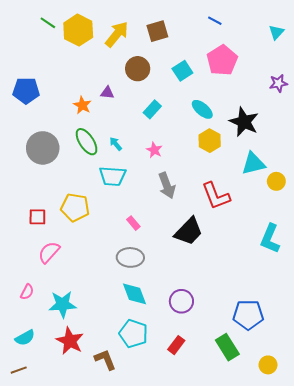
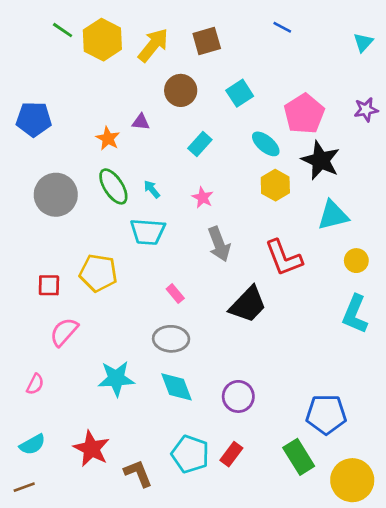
pink pentagon: (222, 60) -> (304, 114), moved
yellow circle: (276, 181) -> (356, 261), moved
cyan star: (63, 304) -> (116, 379), moved
cyan pentagon: (133, 334) -> (190, 454), moved
yellow circle: (268, 365) -> (352, 480), size x1.8

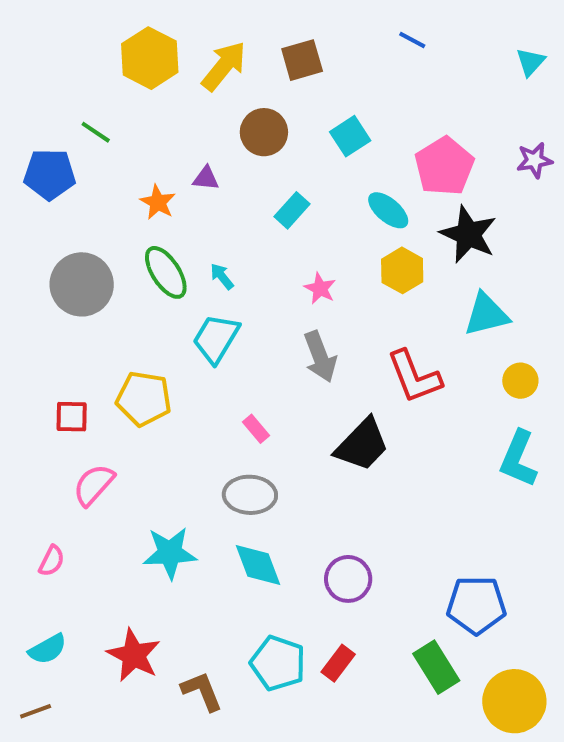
green line: (63, 30) -> (96, 132), moved
pink star: (203, 197) -> (320, 288), moved
cyan trapezoid: (148, 232) -> (216, 339), turned 117

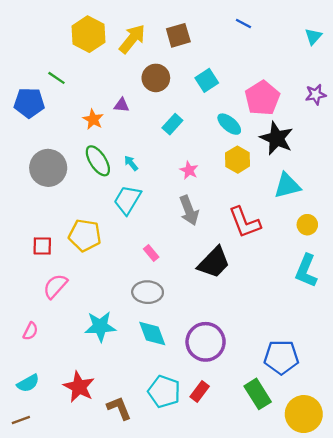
purple circle: (348, 579) -> (206, 342), size x1.4

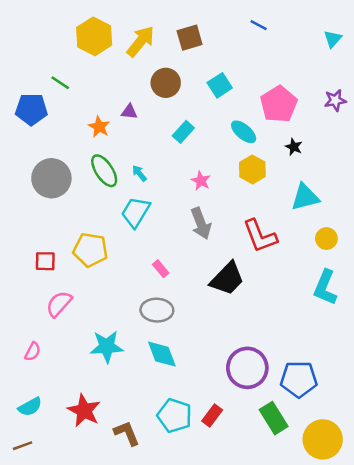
black star: (277, 138) -> (294, 147), size x0.5
purple circle: (206, 342) -> (247, 368), moved

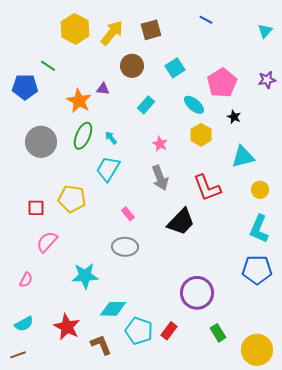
orange star: (99, 127) -> (79, 101), size x1.4
green ellipse: (104, 171) -> (83, 136), turned 56
cyan diamond: (162, 354) -> (113, 309), moved, turned -68
blue pentagon: (299, 379) -> (257, 270), moved
green rectangle: (274, 418) -> (218, 333), size x0.7

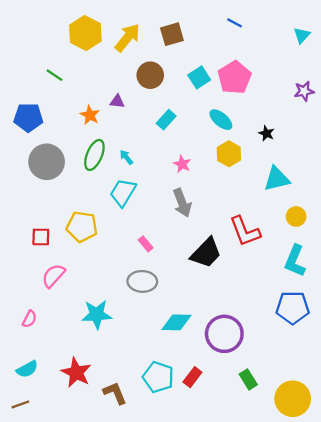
pink pentagon: (222, 83) -> (235, 77), moved
blue pentagon: (25, 87) -> (28, 117), moved
orange star: (79, 101) -> (90, 115), size x0.7
red L-shape: (207, 188) -> (245, 231), moved
cyan diamond: (113, 309) -> (176, 322), moved

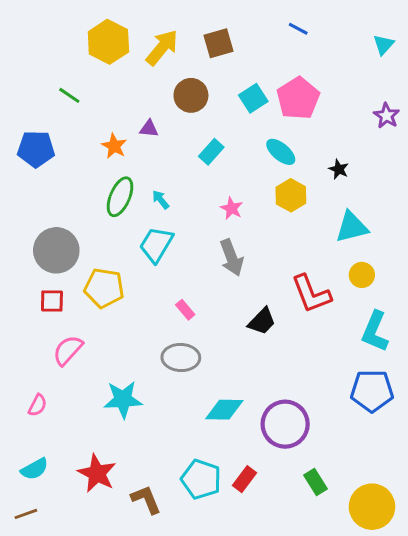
purple star: (304, 91) -> (386, 116), turned -30
gray circle: (47, 162) -> (56, 250), moved
yellow circle: (296, 216) -> (362, 275), moved
black trapezoid: (206, 253) -> (262, 321), size x0.7

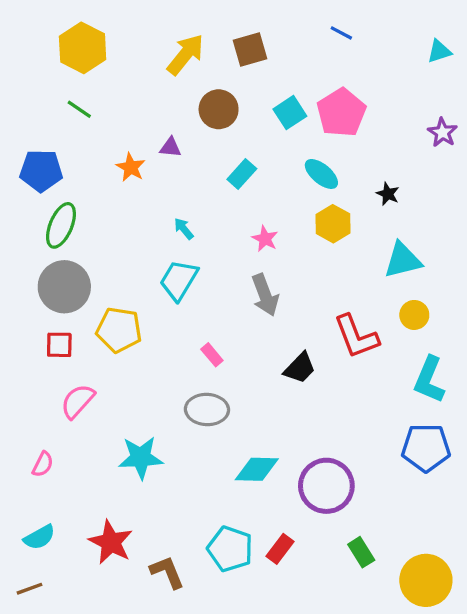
yellow hexagon: (108, 42) -> (83, 48), moved
cyan triangle: (384, 45) -> (439, 51), turned 30
green ellipse: (120, 197) -> (61, 225), moved

